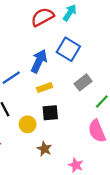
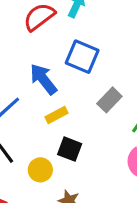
blue arrow: (39, 61) -> (43, 79), turned -55
black square: (50, 113) -> (70, 149), turned 35

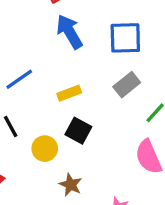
blue square: (82, 57) -> (125, 38), moved, turned -32
blue arrow: (43, 79) -> (69, 32), moved

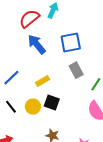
gray rectangle: (127, 85) -> (76, 70), turned -70
yellow circle: (45, 149) -> (33, 107), moved

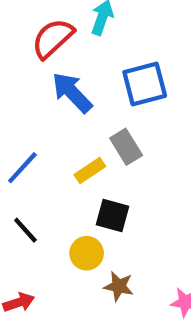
gray rectangle: (76, 70) -> (126, 147), moved
yellow circle: (33, 107) -> (87, 253), moved

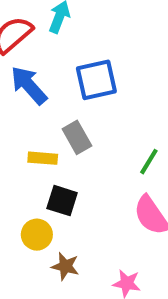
yellow rectangle: (90, 171) -> (43, 158), turned 36

